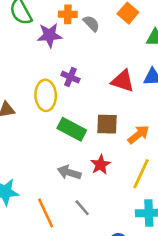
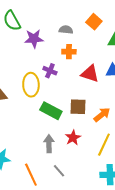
orange cross: (68, 14) -> (69, 52), moved
gray semicircle: (91, 23) -> (66, 30), turned -40
gray arrow: (69, 172) -> (49, 144), turned 72

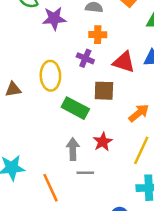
purple cross: (50, 71) -> (85, 58), moved
brown square: (78, 107) -> (104, 91), moved
gray line: (59, 171) -> (85, 173), moved, turned -48

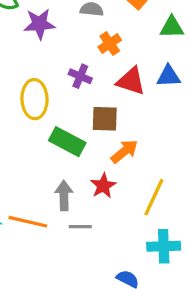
orange cross: (98, 35) -> (110, 44), moved, turned -35
orange arrow: (139, 113) -> (124, 151), moved
orange line: (50, 188) -> (28, 222), moved, turned -52

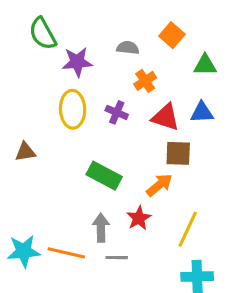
yellow ellipse: (35, 99) -> (73, 109), moved
brown square: (105, 119) -> (178, 153), moved

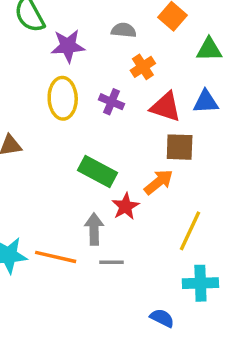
red star: (139, 218) -> (125, 206), moved

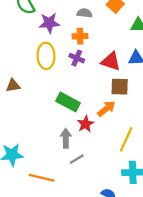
orange cross: (143, 67) -> (80, 36), moved, turned 32
orange line: (56, 257) -> (42, 178), moved
gray line: (111, 262) -> (77, 159), turned -32

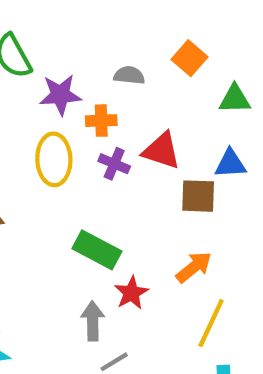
orange cross: (80, 36) -> (101, 121), moved
red triangle: (111, 61) -> (162, 151), moved
brown square: (120, 87) -> (198, 196), moved
orange arrow: (106, 109) -> (194, 267), moved

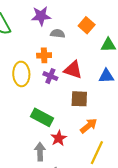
purple star: (60, 95) -> (41, 16), moved
brown square: (198, 196) -> (79, 99), moved

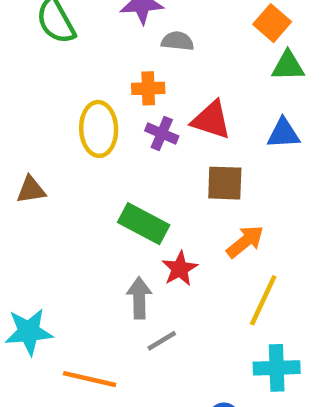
orange square: (87, 25) -> (272, 23), moved

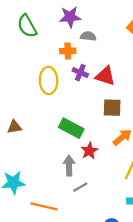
orange cross: (148, 88) -> (68, 51), moved
purple cross: (162, 133) -> (80, 73), moved
brown triangle: (31, 190) -> (14, 127), moved

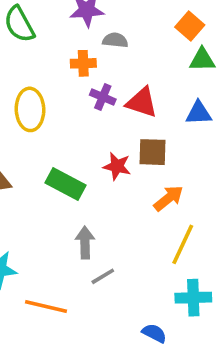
yellow ellipse: (49, 80) -> (30, 109), moved
green rectangle: (71, 128) -> (66, 184), moved
red star: (89, 151) -> (117, 166), moved, turned -30

